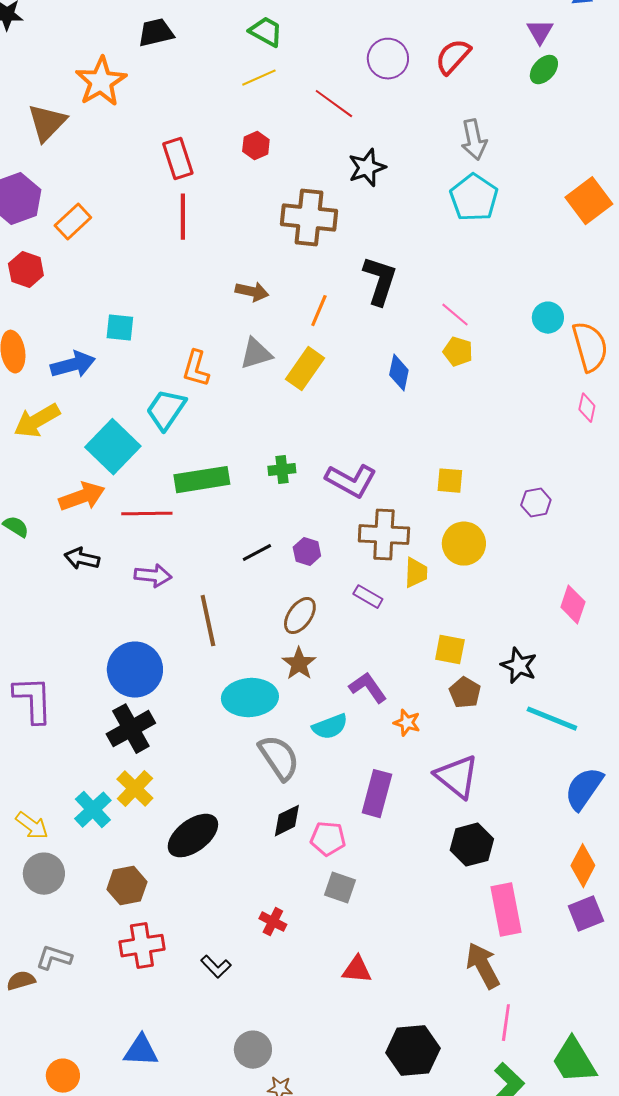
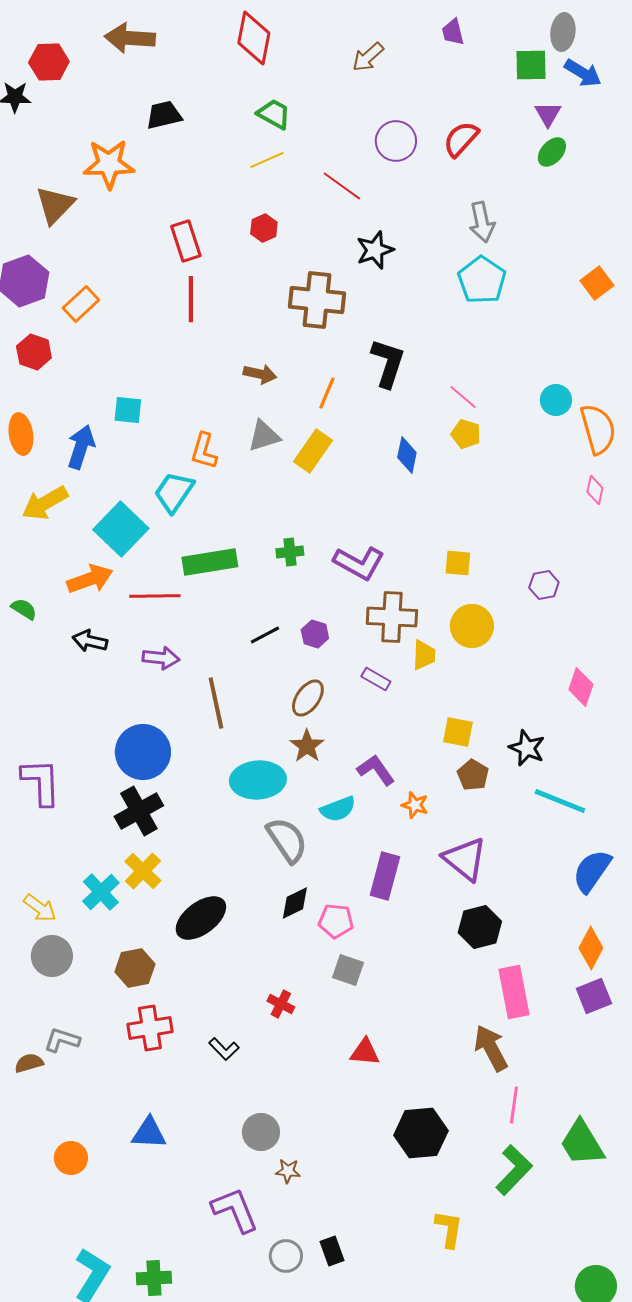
orange star: (101, 82) -> (109, 164), turned 30
orange square: (589, 201) -> (597, 283), size x0.7
blue arrow: (73, 365) -> (81, 447), turned -57

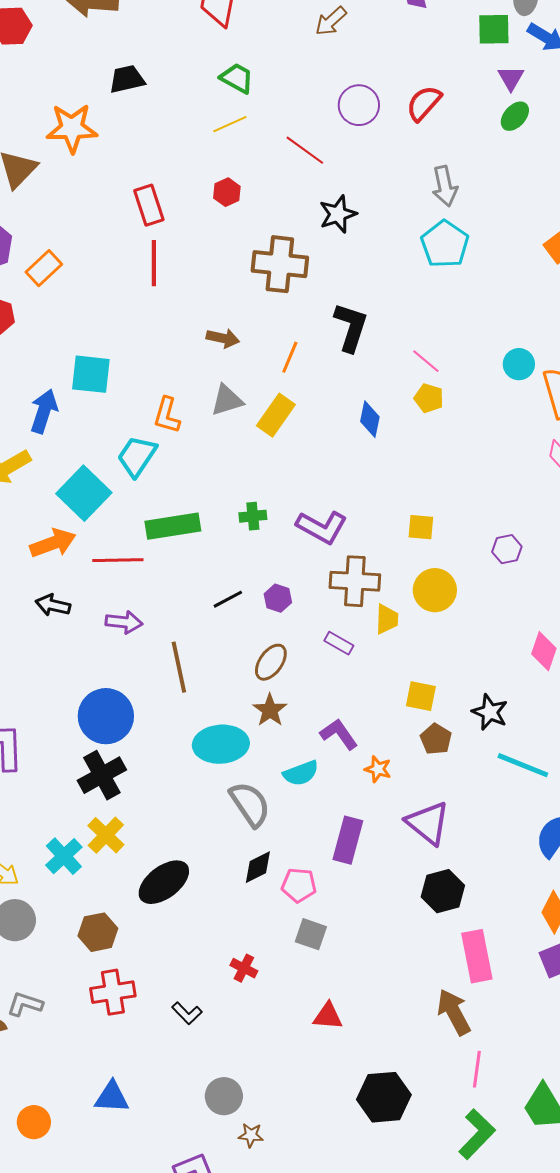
cyan square: (128, 410) -> (91, 374), size x1.4

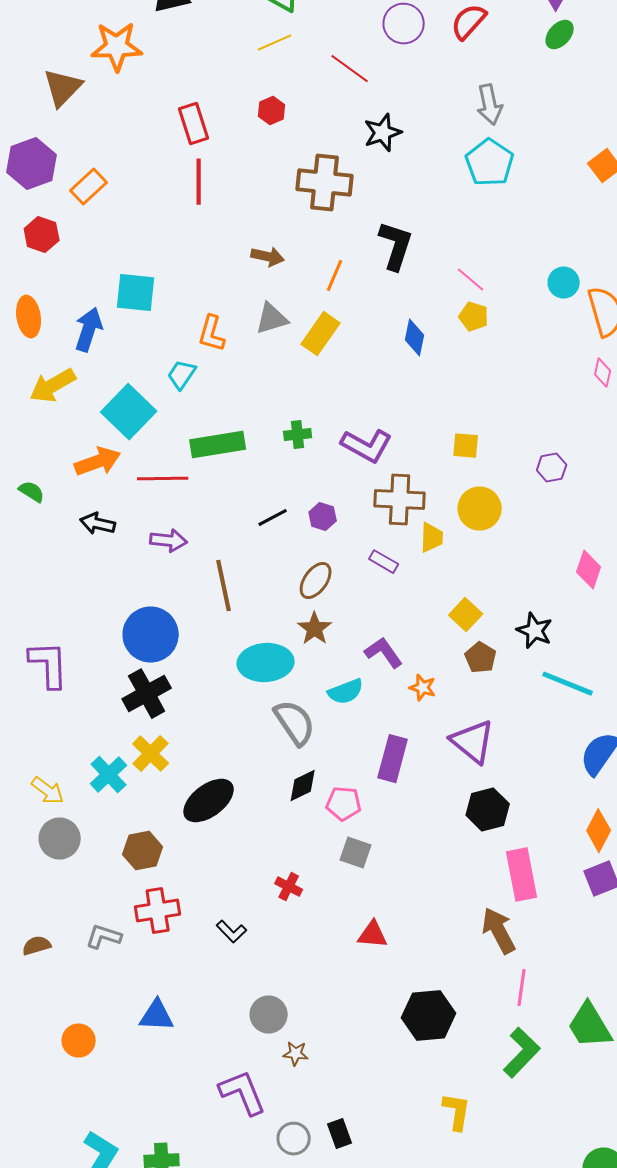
cyan trapezoid: (137, 456) -> (182, 375), size x0.7
yellow square: (421, 696) -> (466, 615), turned 32
gray L-shape: (25, 1004) -> (104, 937), moved

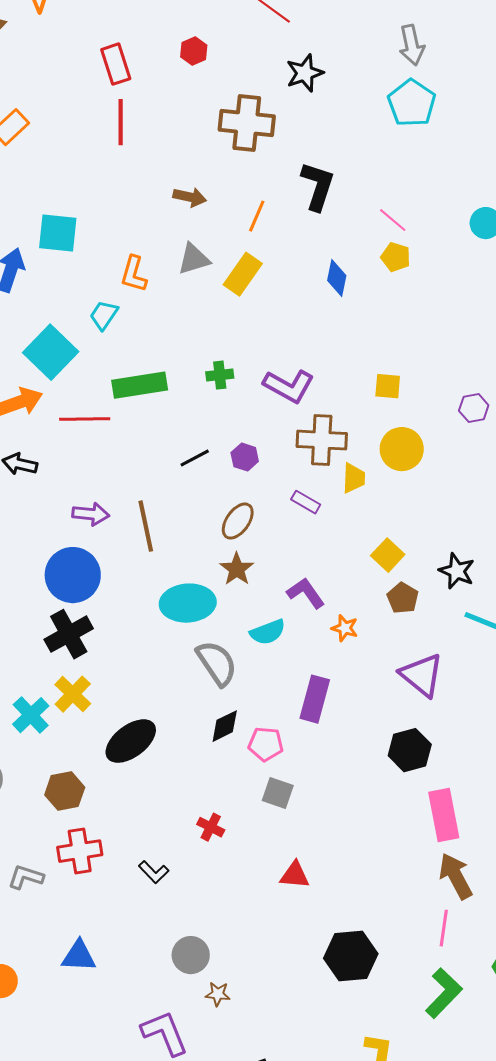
purple arrow: (169, 541) -> (91, 514), moved
purple triangle: (473, 742) -> (422, 675), moved
brown arrow: (499, 931) -> (456, 876), moved

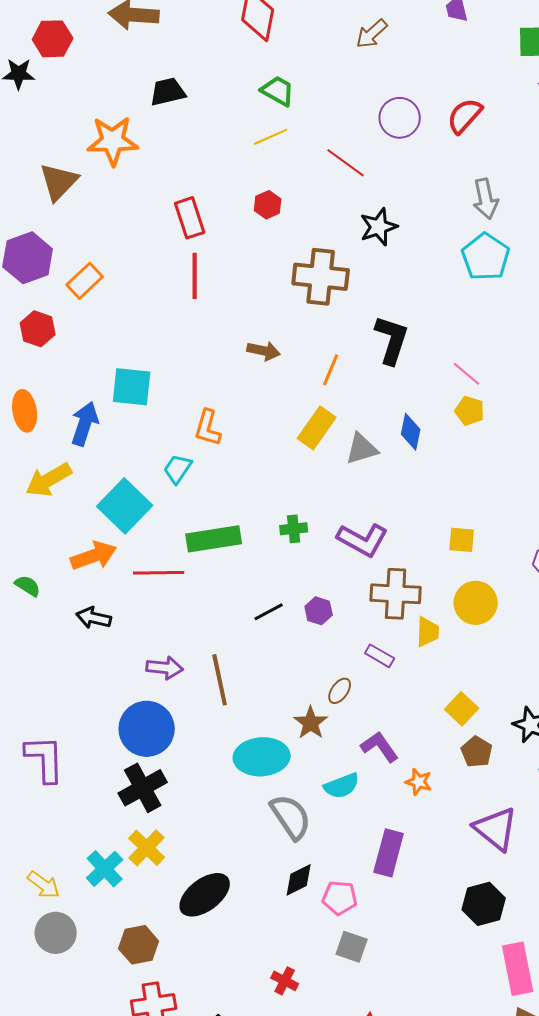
gray triangle: (194, 259) -> (362, 449), moved
brown ellipse: (238, 521) -> (340, 691), moved, size x0.7

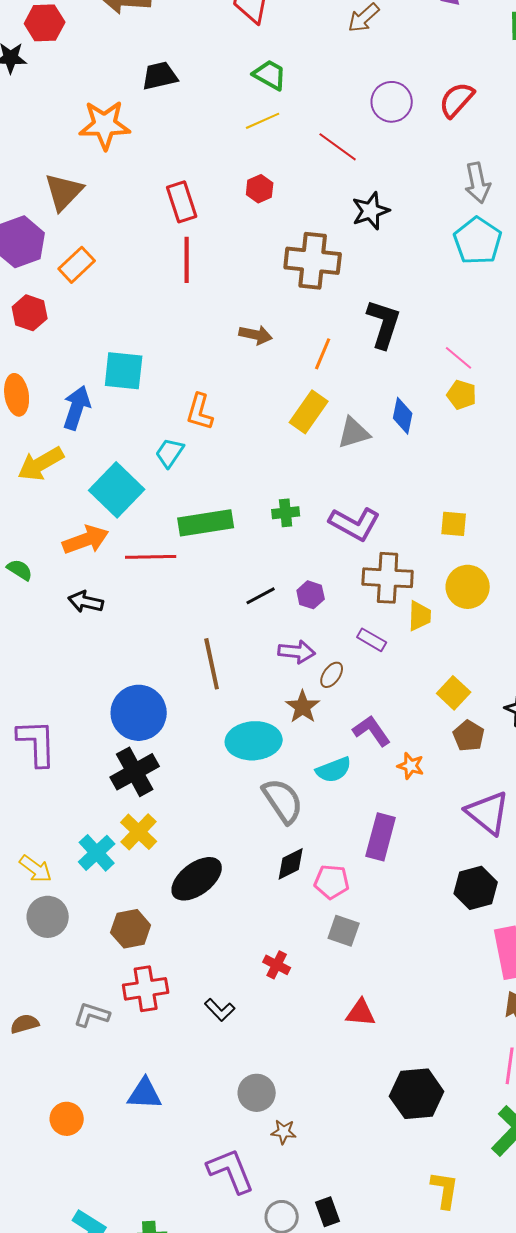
brown triangle: (59, 182) -> (64, 192), moved
purple arrow: (165, 668) -> (297, 652), moved

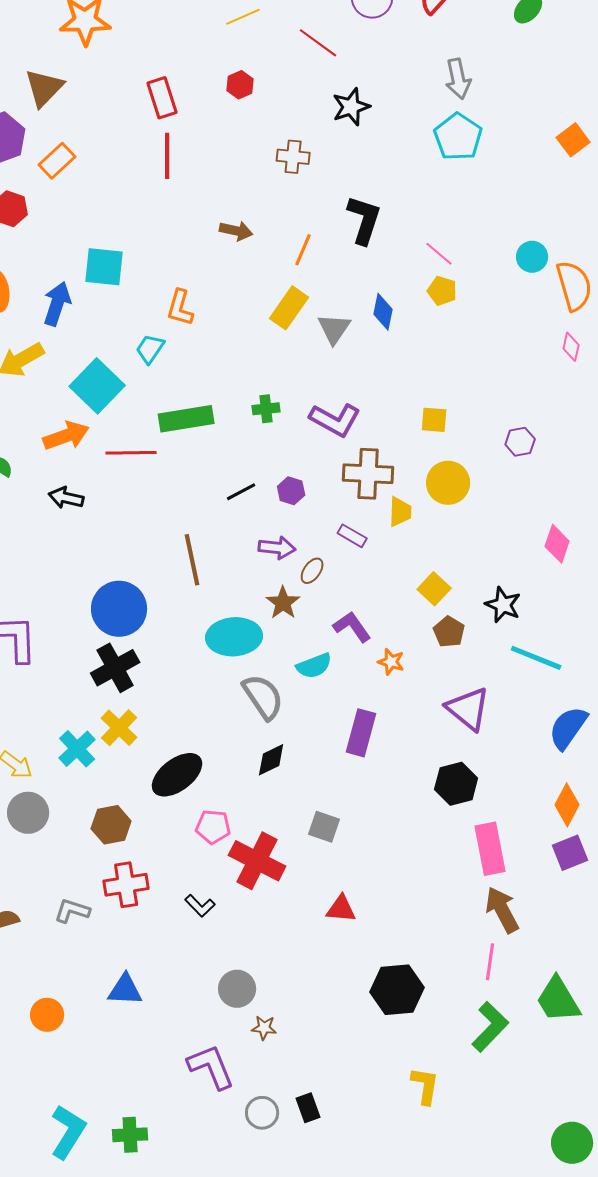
brown cross: (313, 261) -> (293, 157), size x0.6
gray triangle: (354, 433) -> (334, 329), turned -39
pink pentagon: (332, 882) -> (213, 827), moved
red cross: (277, 965) -> (257, 861), size x2.0

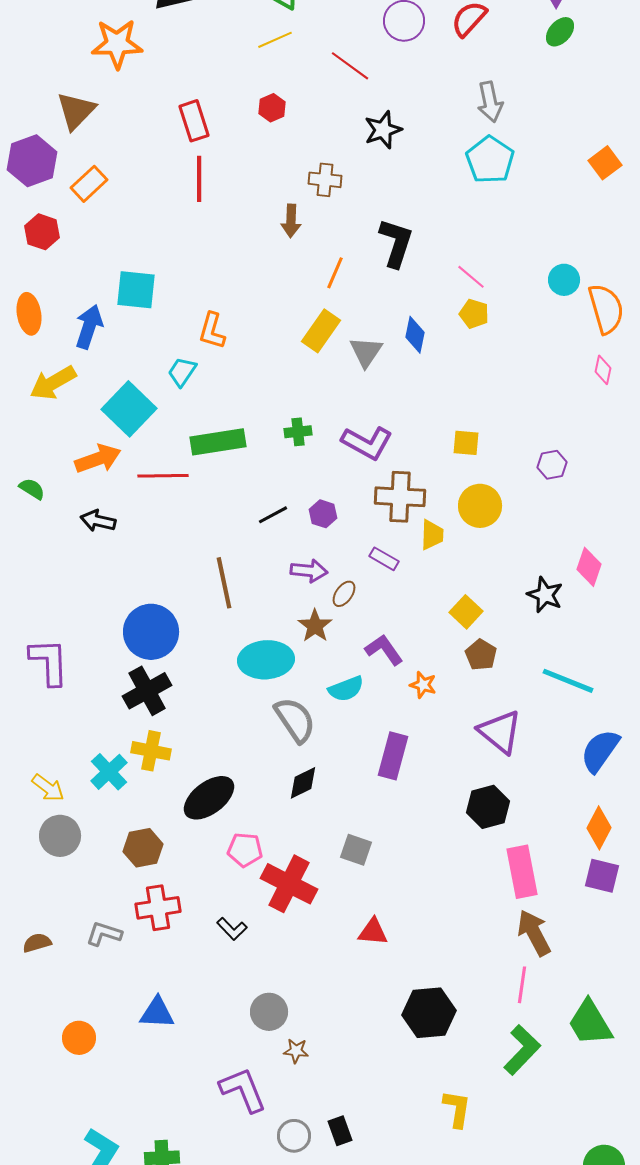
brown arrow: (236, 231) -> (291, 221), moved, turned 80
black star: (503, 605) -> (545, 595), moved
yellow cross: (119, 728) -> (151, 751), turned -33
purple square: (570, 853) -> (602, 876), turned 36

